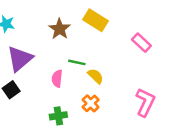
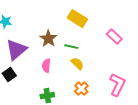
brown star: (60, 29) -> (48, 39), moved
green line: (77, 62) -> (71, 47), moved
orange cross: (91, 103) -> (81, 89), moved

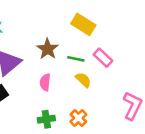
pink rectangle: (114, 37) -> (103, 58), moved
orange cross: (81, 89) -> (78, 118), moved

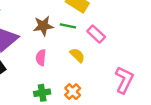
brown star: (48, 49) -> (43, 26), turned 30
green line: (76, 59) -> (68, 26), moved

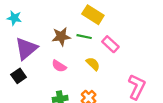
pink semicircle: (41, 58) -> (59, 66), turned -64

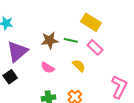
yellow rectangle: (93, 15) -> (91, 22), moved

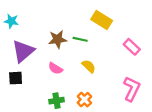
pink rectangle: (95, 47) -> (132, 47), moved
black square: (10, 77) -> (16, 78), turned 32

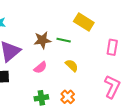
pink rectangle: (132, 47) -> (112, 47), turned 56
pink semicircle: (55, 68) -> (40, 67), turned -72

